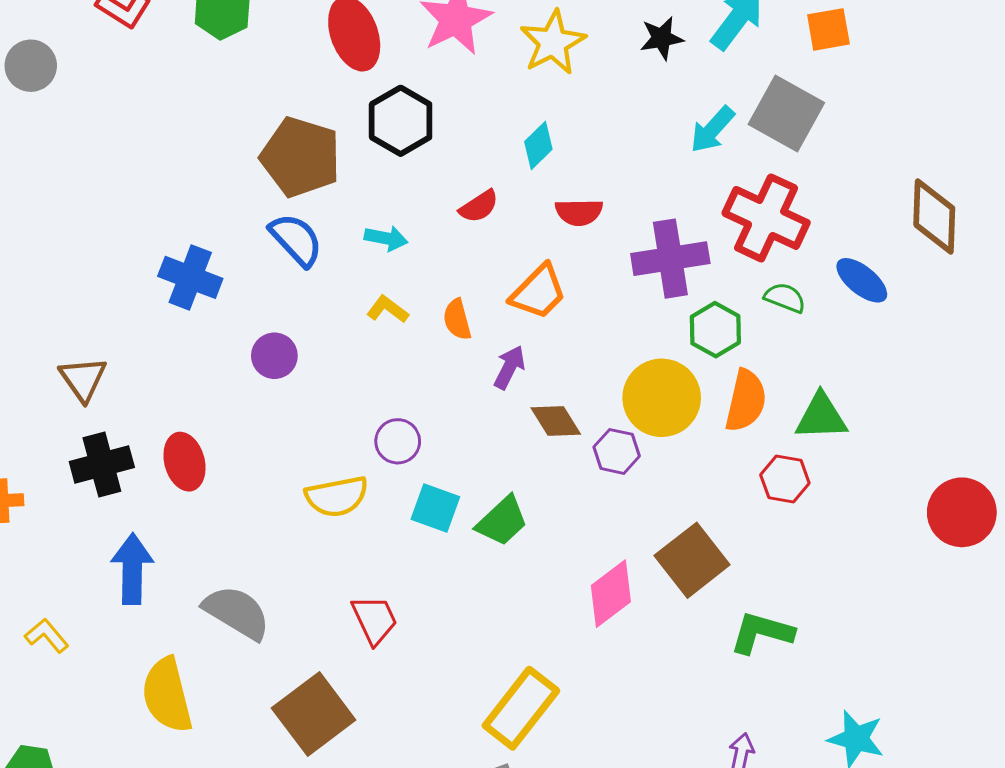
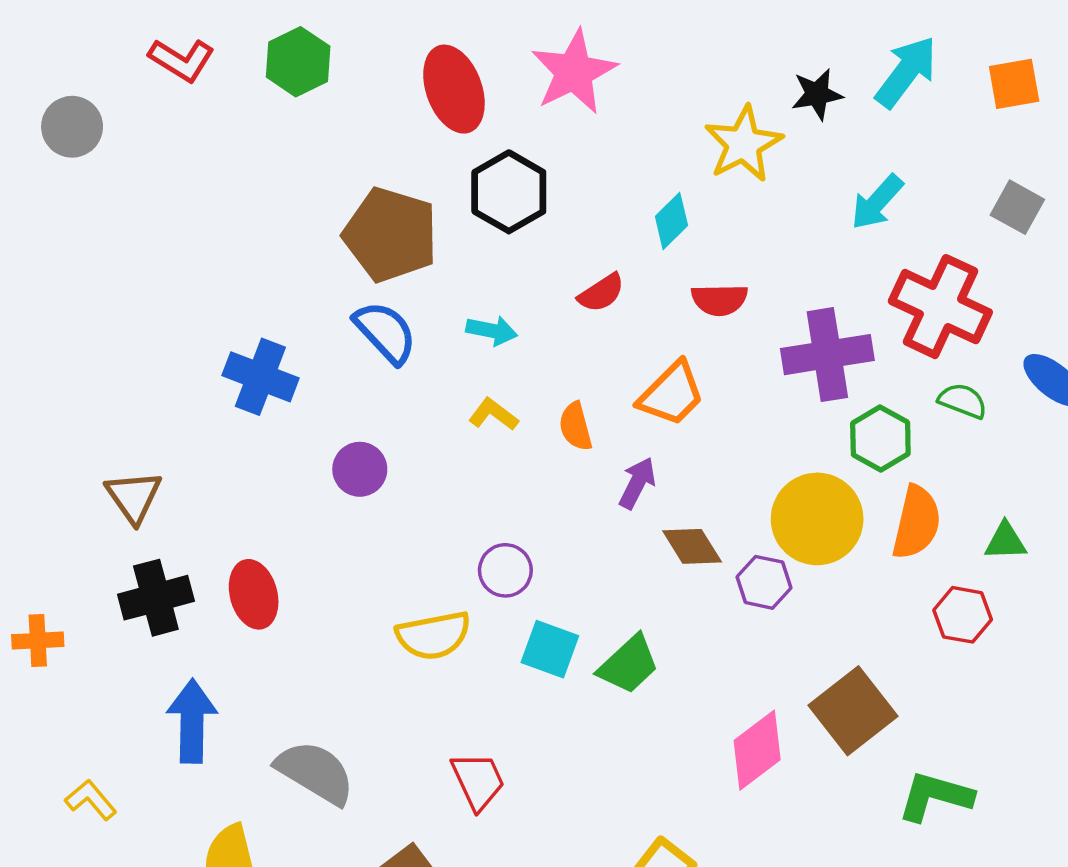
yellow star: (553, 42) -> (743, 144), moved
gray square: (786, 114) -> (1017, 207), moved, size x0.6
green triangle: (821, 417) -> (1005, 541), size x0.7

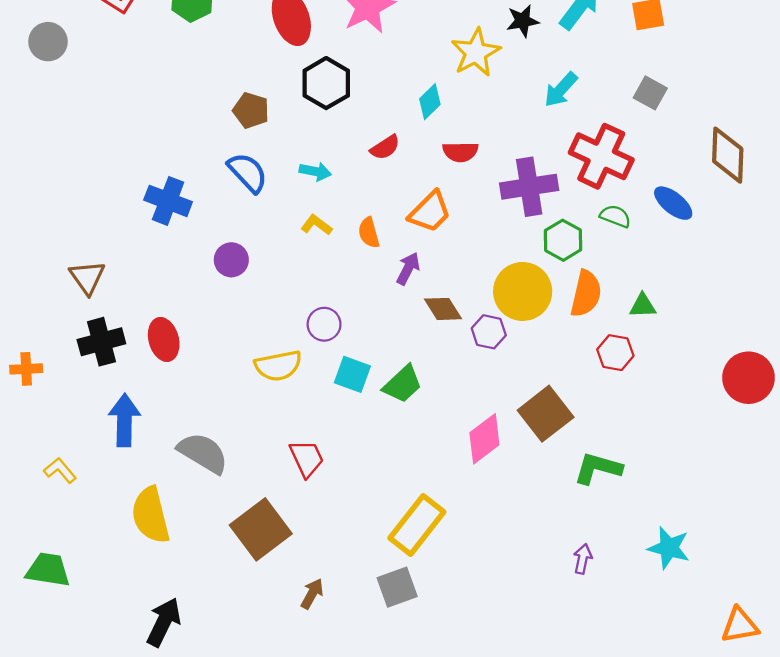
brown pentagon: (391, 235) -> (251, 110), size x0.6

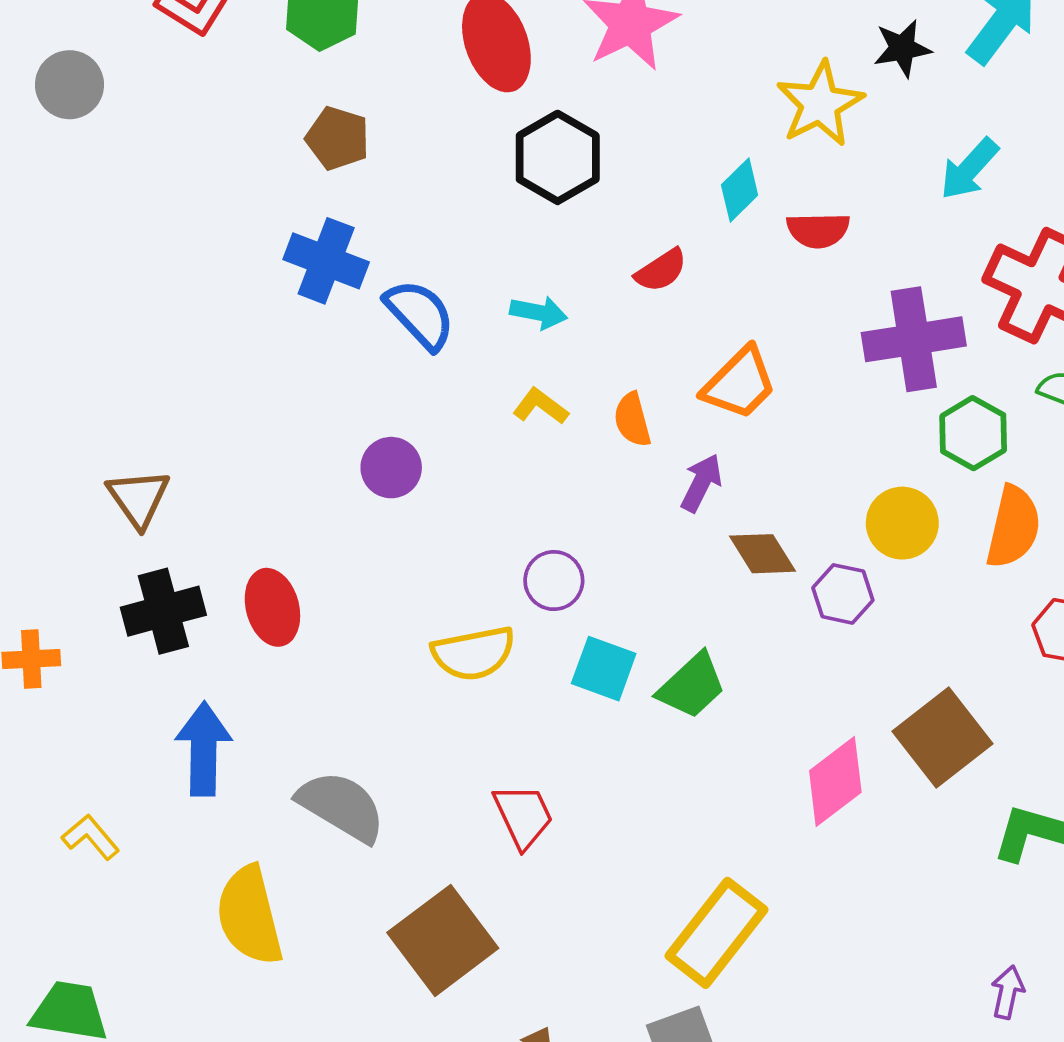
brown pentagon: (251, 110) -> (338, 138), moved
red semicircle: (460, 152) -> (818, 230), moved
blue cross: (168, 201) -> (326, 261), moved
yellow circle: (523, 291) -> (902, 523), size x0.7

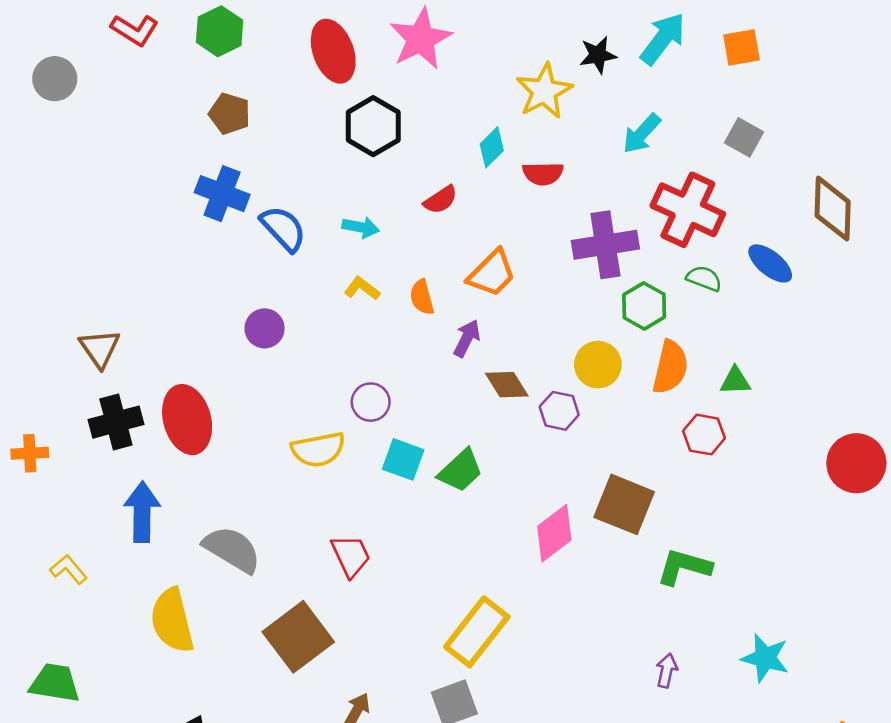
red ellipse: (272, 607) -> (187, 420), size x1.4
brown square: (942, 737) -> (624, 504), turned -30

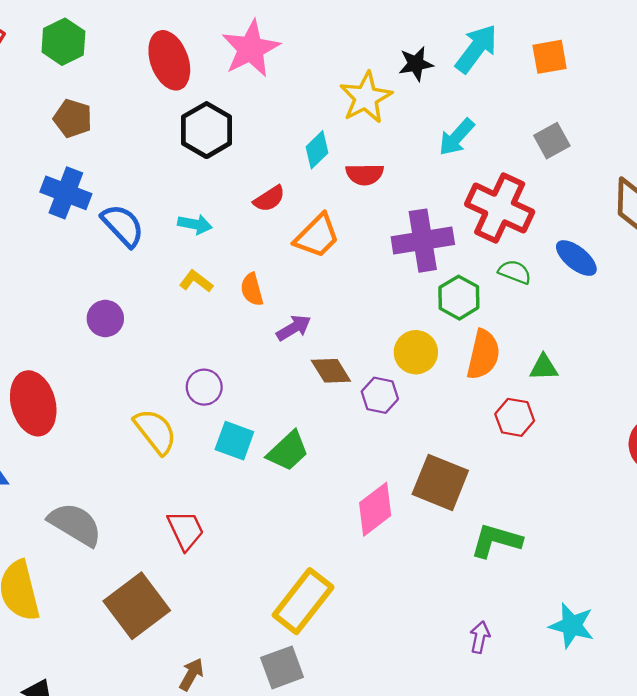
gray square: (744, 137) -> (552, 141), turned 32
orange trapezoid: (492, 273) -> (317, 236), moved
purple arrow: (467, 338) -> (294, 328), turned 32
yellow semicircle: (318, 450) -> (155, 431), turned -117

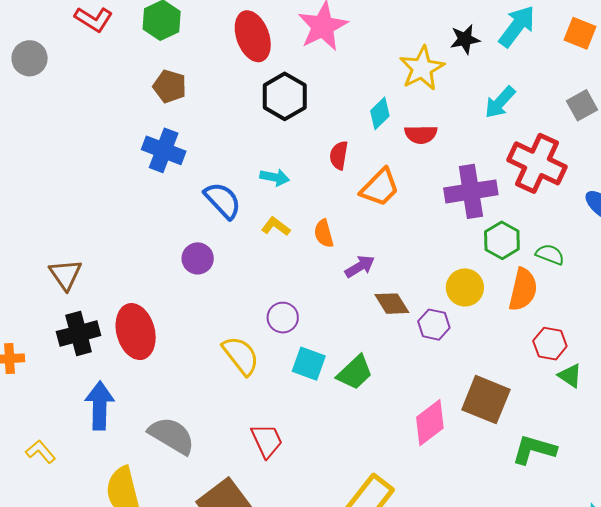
orange square: (550, 57) -> (580, 33), turned 32
red semicircle: (269, 199) -> (339, 155), turned 132
blue semicircle: (123, 225) -> (223, 200), moved
green semicircle: (515, 272) -> (550, 254), moved
green triangle: (544, 367) -> (570, 376), moved, turned 36

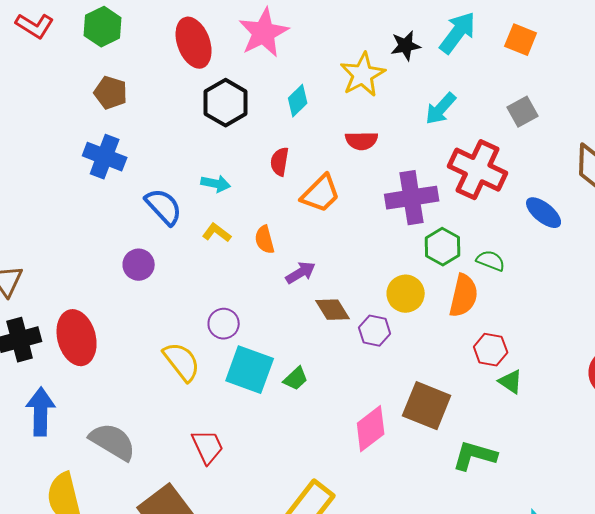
cyan diamond: (380, 113) -> (298, 101), moved
cyan square: (309, 364) -> (250, 370), size x1.4
green trapezoid: (355, 373) -> (296, 379), size x0.7

